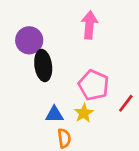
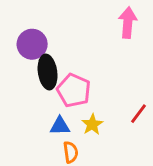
pink arrow: (89, 25) -> (128, 23), moved
pink pentagon: (94, 85) -> (74, 90), moved

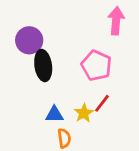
pink pentagon: (74, 90) -> (96, 65), moved
red line: (139, 114) -> (102, 103), moved

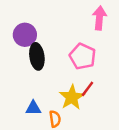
yellow star: (84, 113) -> (72, 97), size x1.5
blue triangle: (54, 114) -> (33, 108), moved

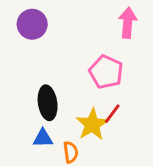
purple circle: (25, 35) -> (32, 24), moved
black ellipse: (37, 56) -> (48, 103), moved

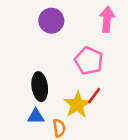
purple circle: (32, 24) -> (51, 21), moved

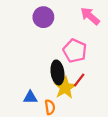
pink arrow: (107, 19) -> (90, 16), turned -54
black ellipse: (40, 87) -> (57, 72), moved

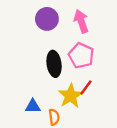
pink arrow: (90, 16) -> (81, 21), moved, turned 30
black ellipse: (57, 72) -> (54, 64), moved

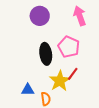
pink arrow: (81, 21) -> (80, 16), moved

